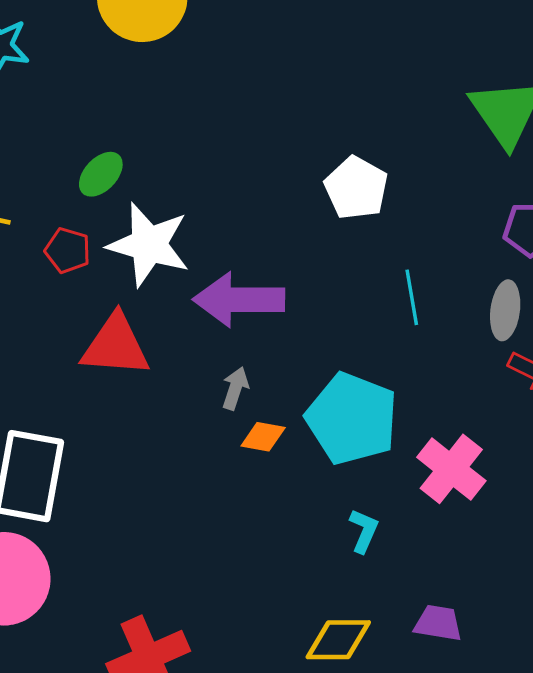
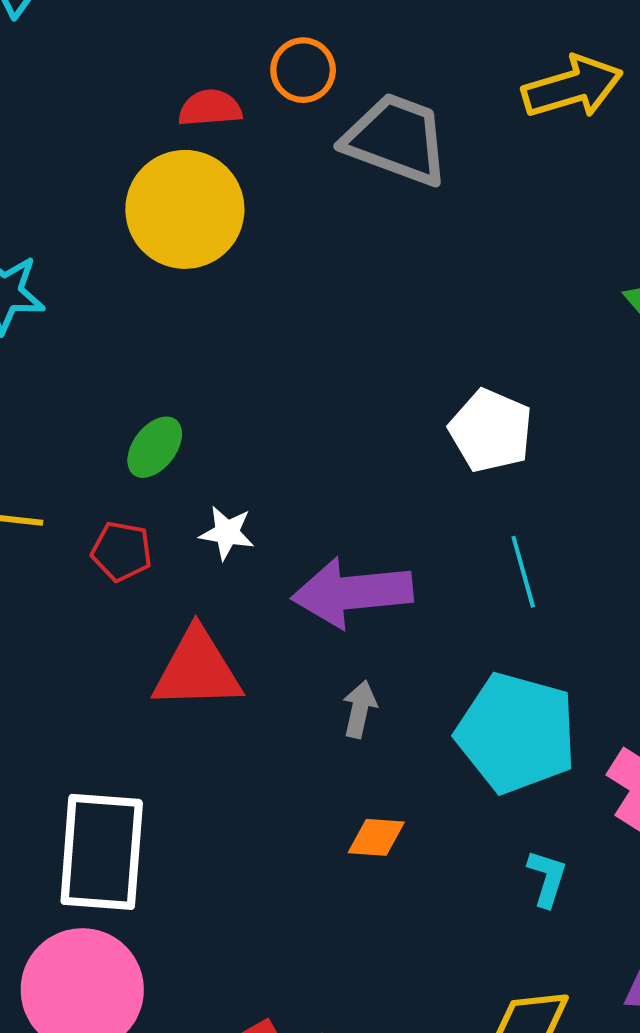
white star: (149, 245) -> (227, 533), size x0.5
cyan line: (412, 297) -> (523, 572), moved
orange diamond: (263, 437) -> (376, 837), moved

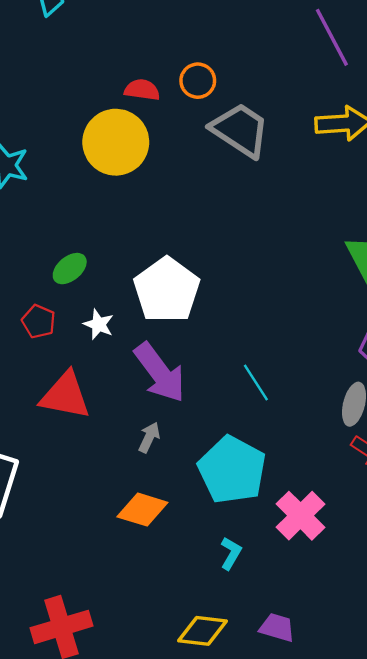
white pentagon: (491, 431) -> (167, 290), moved, size x1.4
cyan line: (523, 572) -> (256, 382), turned -30
purple arrow: (352, 593) -> (160, 373), turned -134
orange diamond: (376, 837) -> (142, 510), size x1.5

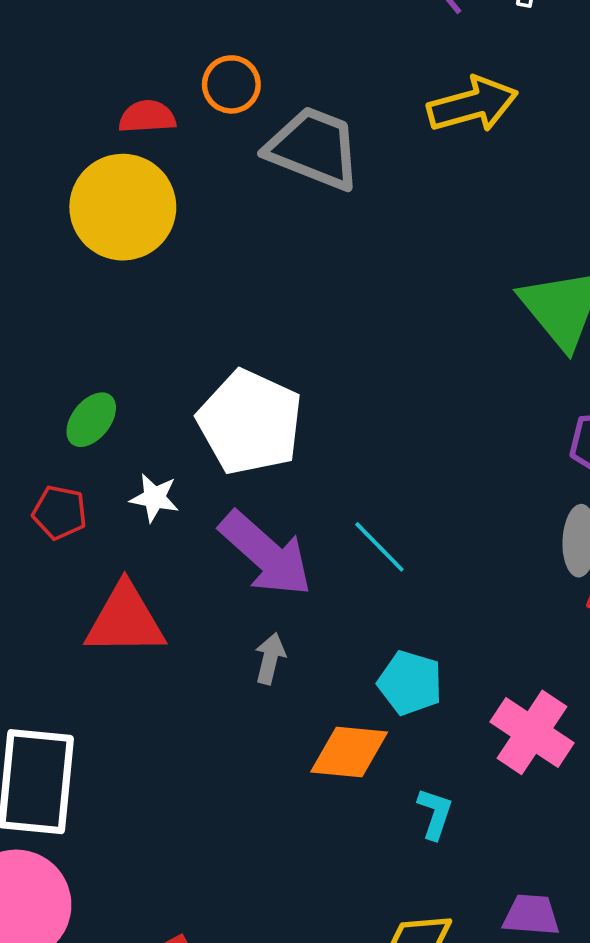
cyan line: (256, 382) -> (379, 547), moved
cyan pentagon: (232, 470) -> (410, 683), size x0.6
orange diamond: (142, 510) -> (349, 752), moved

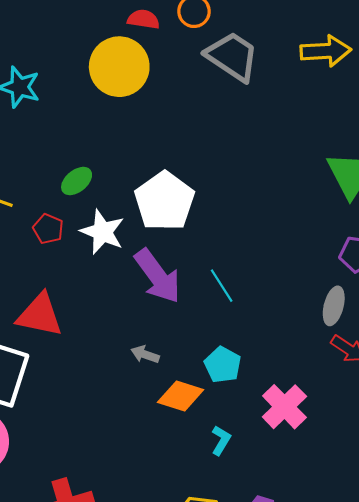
white star: (154, 498) -> (102, 232), size x1.6
red triangle: (125, 620) -> (40, 315), moved
gray arrow: (270, 659) -> (145, 354), moved, turned -96

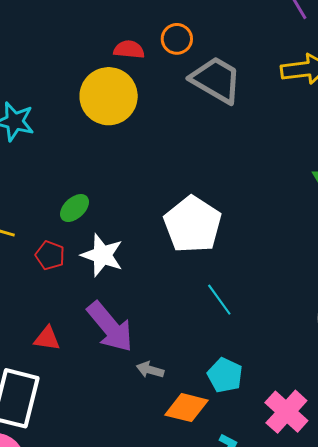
white pentagon: (164, 201) -> (193, 225), moved
purple arrow: (158, 276) -> (110, 327), moved
red triangle: (40, 315) -> (47, 338), size x0.6

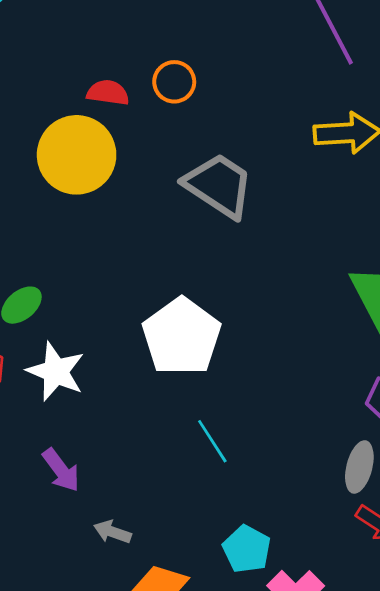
gray trapezoid: (216, 80) -> (219, 185), moved
purple arrow: (110, 327) -> (61, 470), size x0.6
cyan pentagon: (225, 375) -> (247, 549), moved

